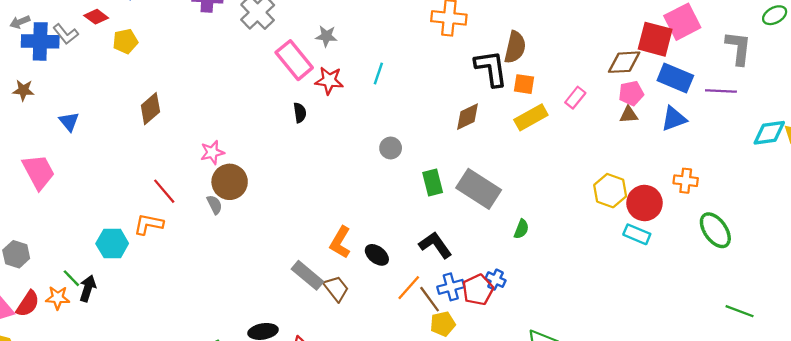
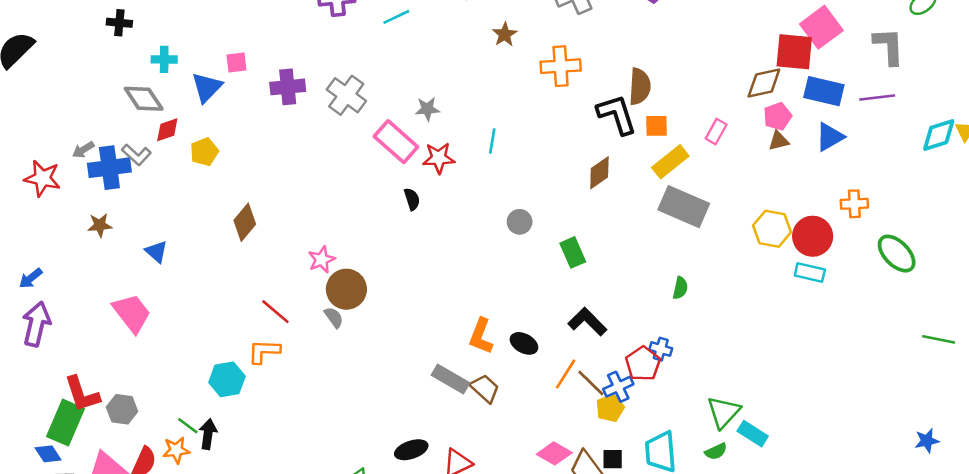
red diamond: (96, 17) -> (167, 130), turned -45
gray rectangle: (479, 189) -> (684, 207), moved
blue cross: (451, 287) -> (618, 387), moved

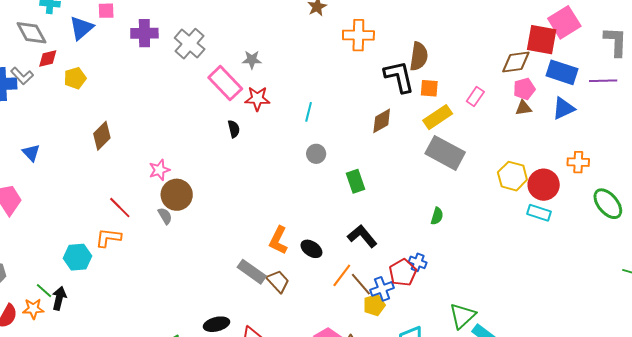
cyan line: (492, 141) -> (309, 112), moved

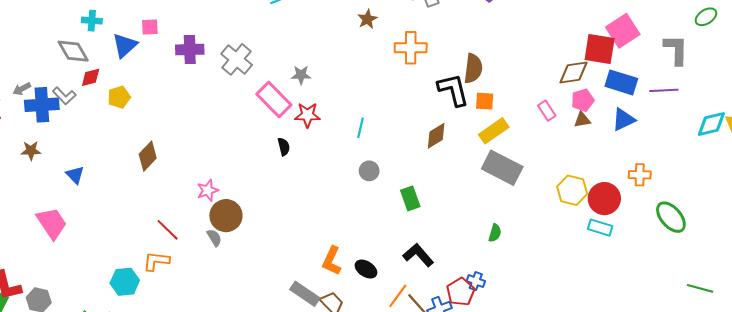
pink rectangle: (475, 97) -> (547, 111), moved, turned -66

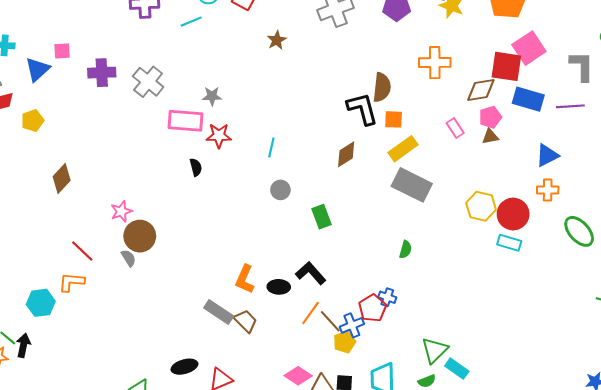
orange cross: (411, 48) -> (435, 63), moved
pink rectangle: (274, 100) -> (186, 121), turned -40
blue triangle: (623, 120) -> (547, 155), moved
black L-shape: (418, 255) -> (311, 273), moved
black ellipse: (366, 269) -> (279, 287), turned -30

